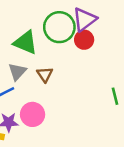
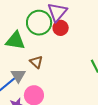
gray triangle: (17, 72) -> (18, 75), moved

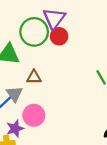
brown triangle: (36, 62) -> (34, 77), turned -40

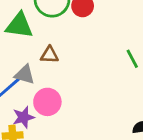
gray triangle: (14, 94) -> (25, 75), turned -42

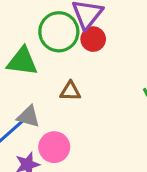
brown triangle: (49, 55) -> (70, 91), moved

